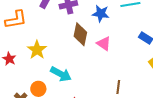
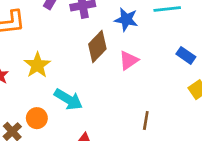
brown diamond: (80, 34) -> (97, 46), turned 30
pink triangle: (104, 43) -> (129, 60), turned 49

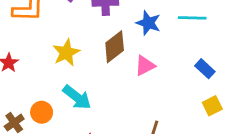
yellow star: (37, 65) -> (66, 53), moved

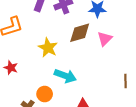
brown diamond: (115, 47) -> (80, 33), turned 40

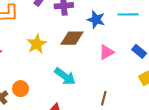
pink triangle: (105, 39) -> (106, 52), moved
cyan arrow: (65, 76) -> (65, 76), moved

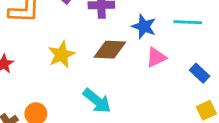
pink triangle: (106, 52) -> (156, 57), moved

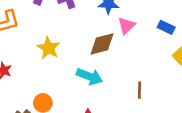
brown diamond: (110, 50) -> (102, 44), moved

